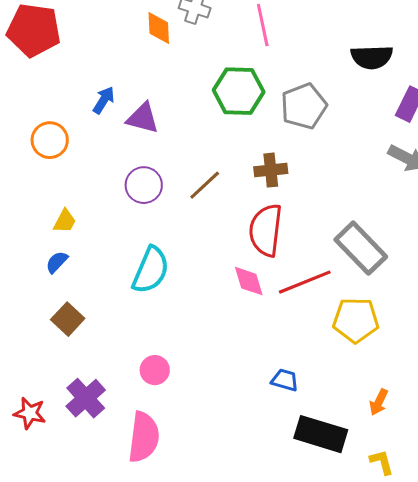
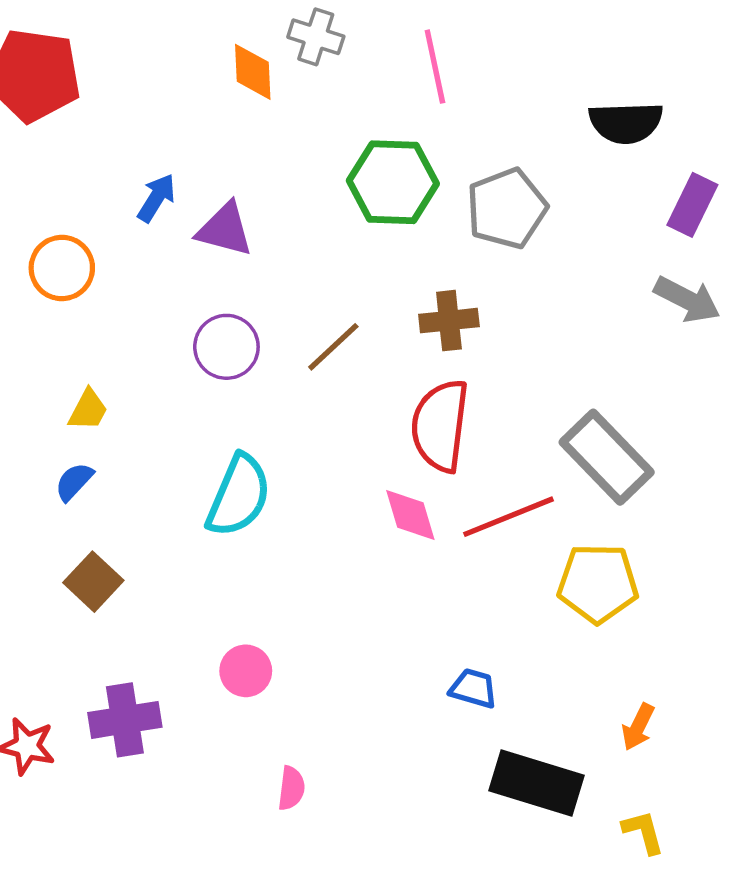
purple cross: (86, 398) -> (125, 720), turned 33
pink semicircle: (144, 437) -> (291, 788), moved, size x0.5

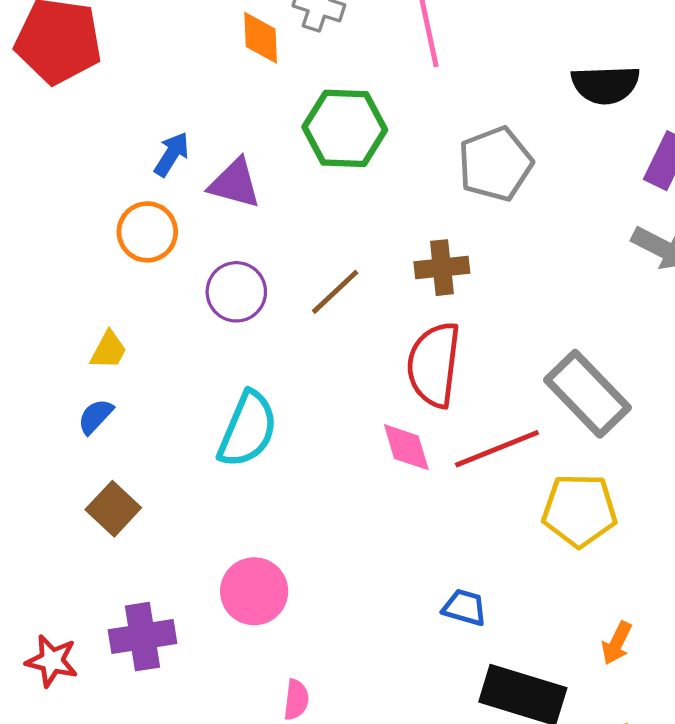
green hexagon: (393, 182) -> (345, 128), moved
orange circle: (62, 268) -> (147, 232), moved
pink circle: (246, 671) -> (254, 591), size x1.4

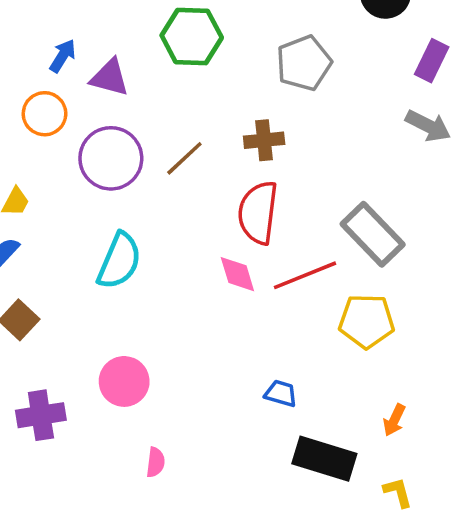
purple circle: (236, 292) -> (111, 158), size x1.4

